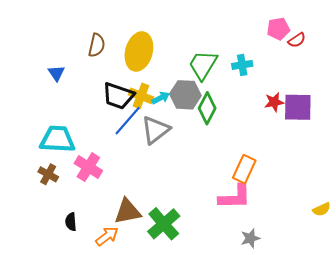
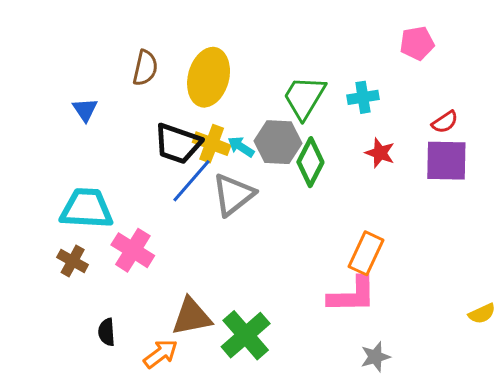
red semicircle: (297, 40) -> (445, 122), moved
cyan arrow: (161, 98) -> (241, 147), turned -120
red star: (274, 102) -> (380, 153), moved, turned 30

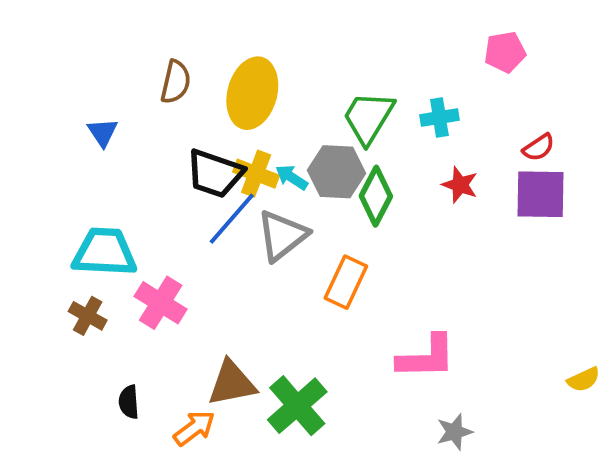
orange rectangle: (366, 253) -> (346, 282), moved

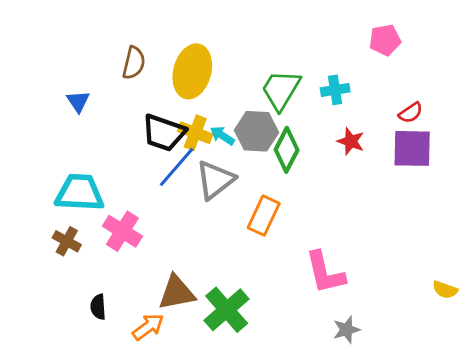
pink L-shape: (426, 357) -> (325, 273), turned 78
yellow semicircle: (584, 379) -> (445, 290), turned 45

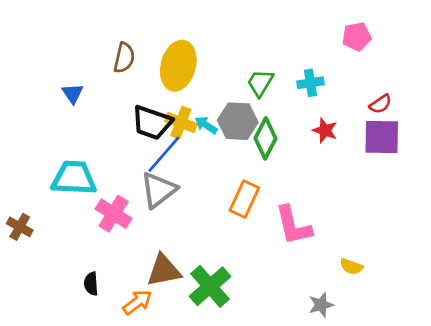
green trapezoid: (281, 90) -> (260, 83), size x0.7
gray triangle: (215, 180) -> (158, 190), moved
brown cross: (67, 241) -> (20, 227), moved
pink L-shape: (325, 273) -> (293, 226), moved
yellow semicircle: (445, 290) -> (351, 267), moved

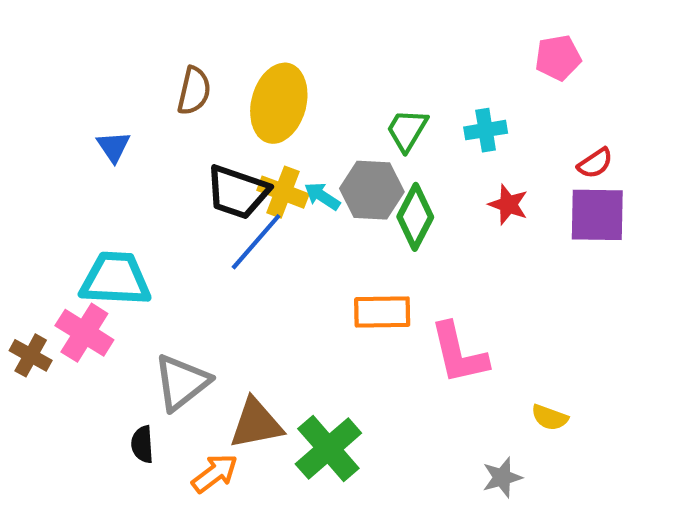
gray triangle: (158, 190) -> (182, 382), moved
orange rectangle: (244, 199) -> (382, 312), turned 64
pink cross: (114, 214) -> (84, 333), moved

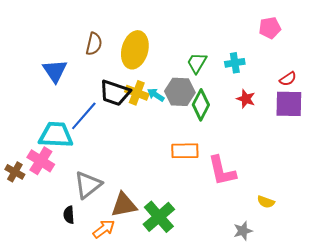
blue triangle: (113, 147) -> (55, 71), size x1.5
blue line: (256, 242) -> (84, 116), moved

